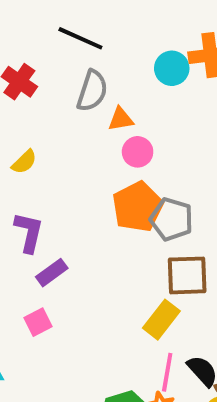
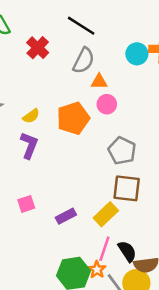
yellow semicircle: (24, 162) -> (31, 116), moved
orange pentagon: (138, 207) -> (73, 118), moved
purple rectangle: (52, 273) -> (66, 216), moved

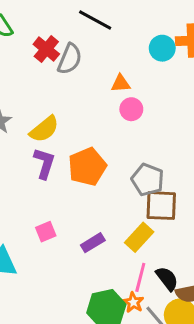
gray semicircle: (84, 61) -> (70, 59), moved
yellow semicircle: (31, 116) -> (44, 129), size x1.5
orange pentagon: (73, 118) -> (87, 167), moved
gray pentagon: (122, 151) -> (148, 180), moved

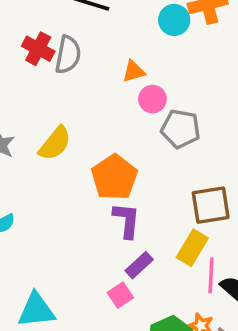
purple L-shape: (44, 163) -> (127, 220), moved
gray pentagon: (148, 180) -> (181, 129), moved
pink square: (46, 232) -> (120, 295), moved
pink line: (140, 277) -> (211, 275), moved

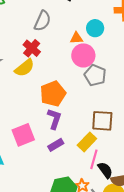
cyan circle: (174, 20) -> (95, 28), moved
red cross: (38, 49) -> (32, 48), moved
pink circle: (152, 99) -> (83, 55), size x1.5
pink square: (120, 295) -> (23, 135), moved, size x1.6

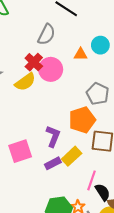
pink circle: (83, 55) -> (51, 69), moved
orange pentagon: (53, 94) -> (82, 120), moved
yellow rectangle: (87, 142) -> (72, 156), moved

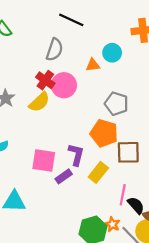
orange pentagon: (82, 120) -> (104, 133), turned -30
pink square: (20, 151) -> (44, 161), moved, turned 35
purple rectangle: (53, 163) -> (64, 176), moved

